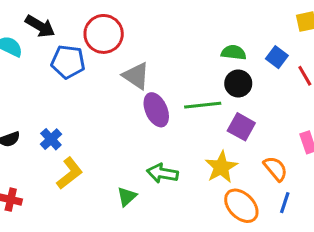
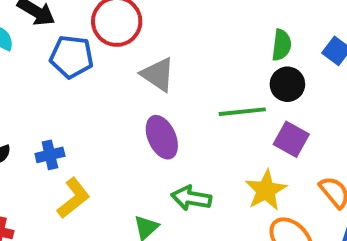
green semicircle: (234, 53) -> (282, 45), turned 90
purple ellipse: (156, 110) -> (162, 137), moved
blue cross: (51, 139) -> (50, 155), turned 30

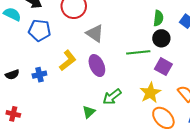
blue pentagon: (72, 57) -> (39, 30), moved
yellow L-shape: (73, 198) -> (68, 60), moved
green arrow: (191, 198) -> (112, 97), turned -48

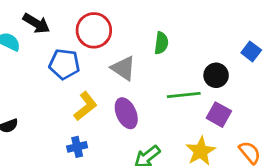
green semicircle: (158, 18) -> (161, 43), moved
blue pentagon: (39, 30) -> (64, 64), moved
blue cross: (39, 75) -> (77, 147), moved

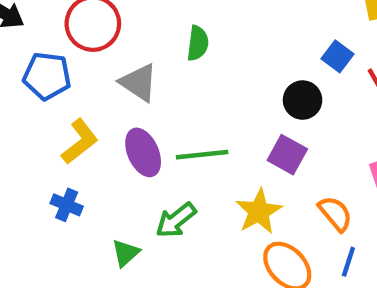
black circle: (216, 75) -> (303, 100), moved
green line: (184, 95) -> (202, 155), moved
blue cross: (77, 147) -> (67, 205), turned 36

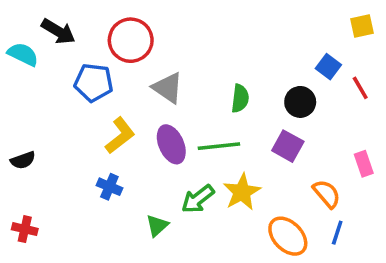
green semicircle: (198, 43) -> (240, 98), moved
yellow star: (259, 211) -> (242, 192), moved

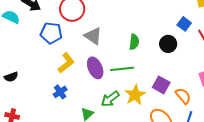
purple square: (288, 146) -> (161, 85), moved
blue cross: (109, 187) -> (60, 92), turned 32

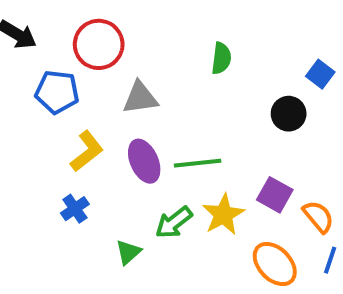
gray triangle: (93, 36) -> (140, 98), turned -42
green semicircle: (134, 42) -> (221, 58), moved

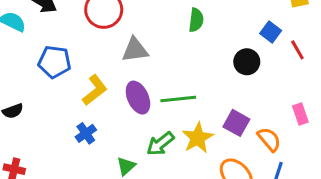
blue pentagon: (57, 92) -> (54, 62), moved

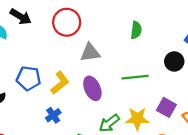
blue pentagon: (54, 62) -> (29, 78), moved
green line: (178, 99) -> (135, 77), moved
yellow star: (198, 138) -> (137, 119), turned 30

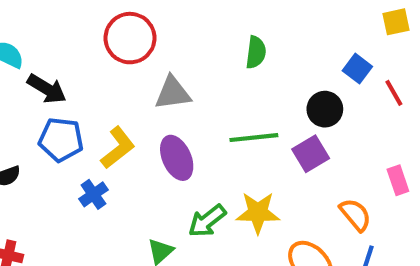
black arrow: (21, 17) -> (47, 89), moved
purple square: (166, 107) -> (311, 154), moved, turned 30
blue cross: (53, 115) -> (93, 194), moved

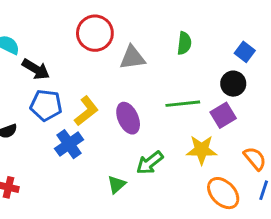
blue square: (357, 69) -> (245, 52), moved
gray triangle: (173, 93) -> (132, 58), moved
blue cross: (93, 194) -> (69, 144), size x1.4
yellow star: (258, 213) -> (202, 150), moved

